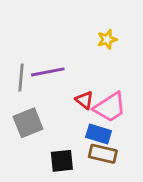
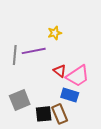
yellow star: (107, 39) -> (55, 33), moved
gray square: (28, 123) -> (20, 100), moved
brown rectangle: (103, 154) -> (60, 114), moved, turned 54

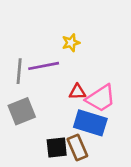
red triangle: (60, 71) -> (77, 92), turned -40
blue rectangle: (70, 95) -> (90, 123), size x1.4
gray square: (20, 100) -> (22, 111), moved

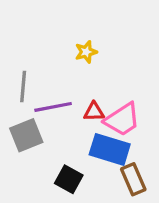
purple line: (44, 66) -> (53, 107), moved
black square: (57, 148) -> (69, 179), turned 35
brown rectangle: (77, 148) -> (133, 179), moved

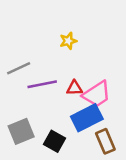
gray line: (23, 86) -> (19, 68), turned 60
gray square: (26, 135) -> (21, 131), moved
blue rectangle: (110, 149) -> (87, 118), turned -44

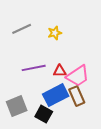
gray line: (19, 68) -> (22, 29), moved
blue rectangle: (87, 118) -> (56, 95), moved
brown rectangle: (105, 141) -> (77, 96), moved

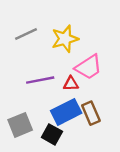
yellow star: (55, 33) -> (65, 39), size x1.6
pink trapezoid: (78, 76) -> (89, 67), moved

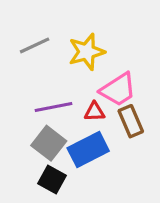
brown rectangle: (91, 113) -> (131, 121), moved
gray square: (20, 125) -> (49, 143), moved, turned -30
black square: (52, 134) -> (52, 179), moved

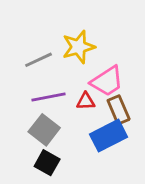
gray line: (35, 45) -> (38, 60), moved
blue rectangle: (88, 150) -> (109, 136), moved

